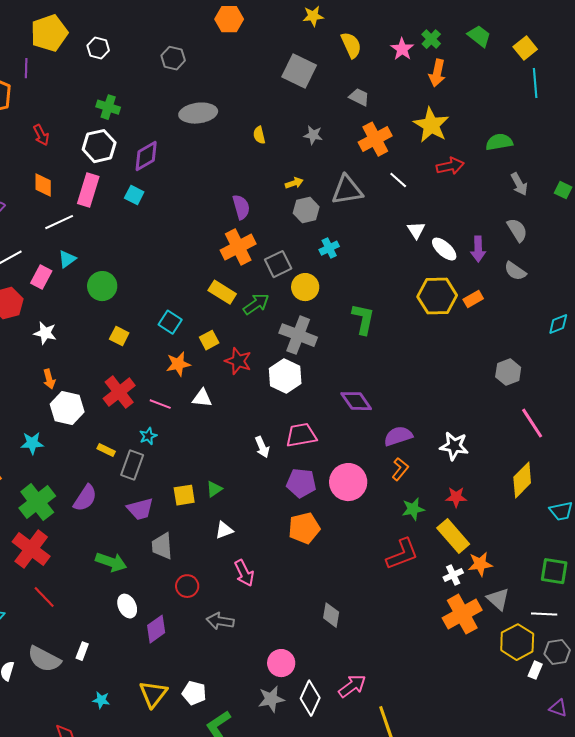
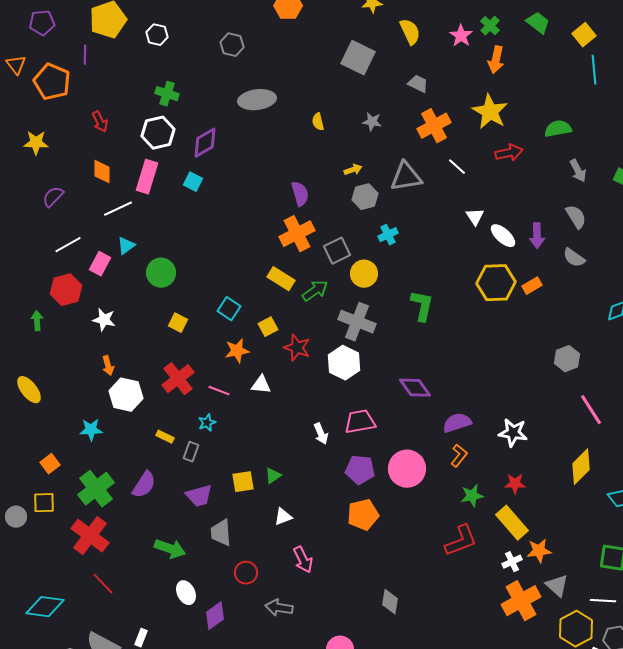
gray rectangle: (132, 465) -> (191, 452), size x0.7

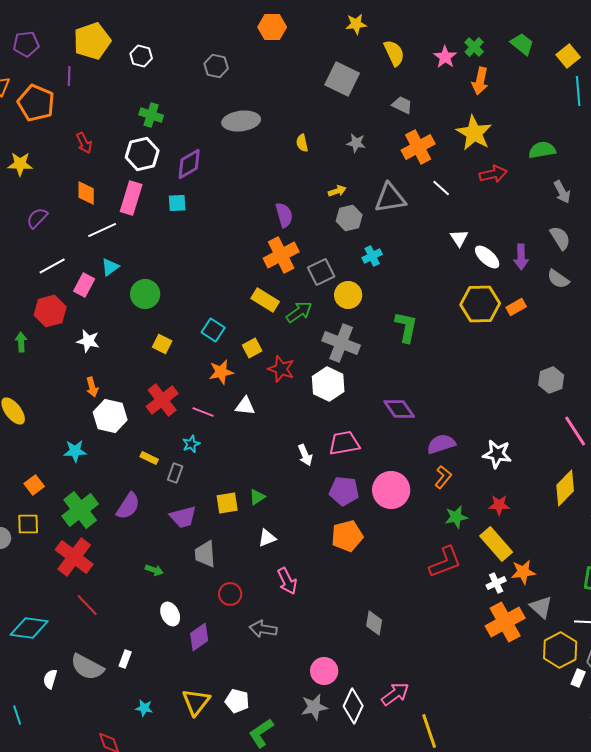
cyan square: (193, 182) -> (177, 203), turned -30
green arrow: (170, 549) -> (154, 570), size x0.6

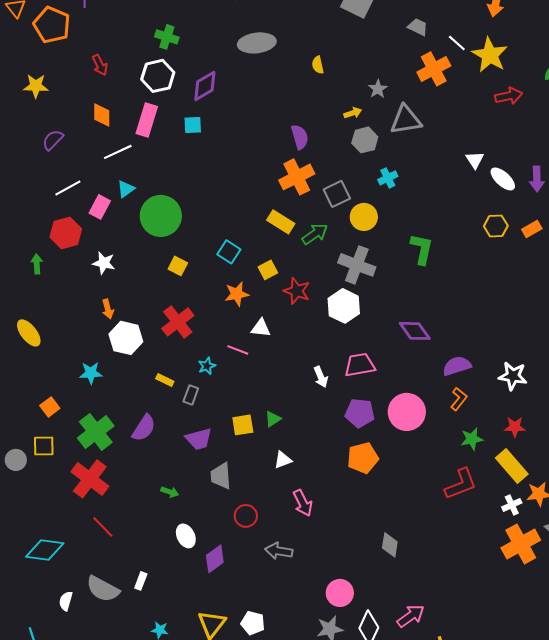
gray star: (356, 143) -> (378, 89), moved, turned 30
white line: (441, 188) -> (457, 43), moved
green circle: (145, 294) -> (161, 216), size x1.4
yellow hexagon: (480, 304) -> (496, 226), size x0.6
pink line: (203, 412) -> (238, 350), moved

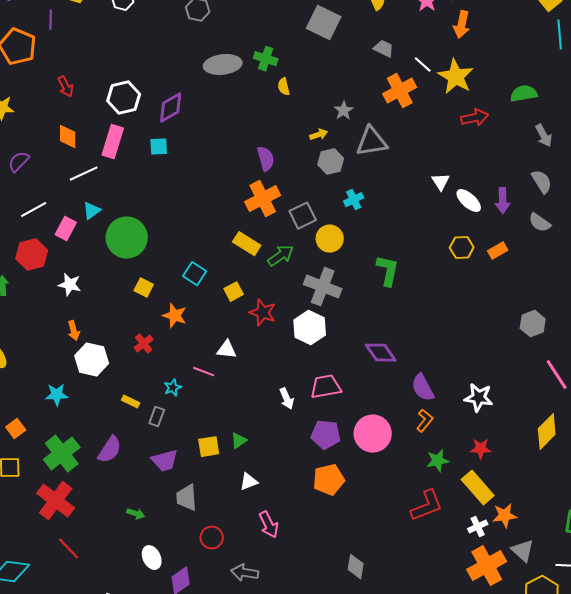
green cross: (167, 37) -> (266, 59), moved
orange star: (237, 294) -> (175, 316), moved, turned 30
red cross: (178, 322) -> (144, 344), size x0.6
purple semicircle: (457, 366) -> (423, 388), turned -100

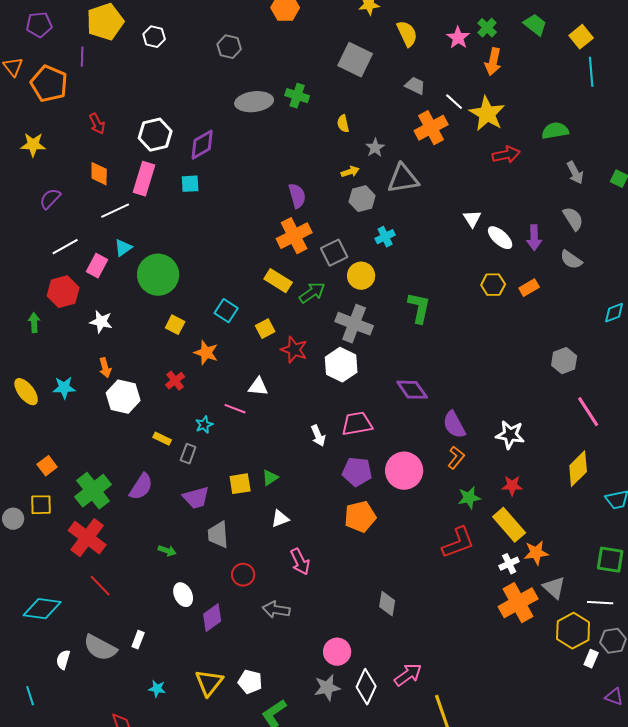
yellow semicircle: (284, 87) -> (343, 124), moved
cyan star: (57, 395) -> (64, 388), moved

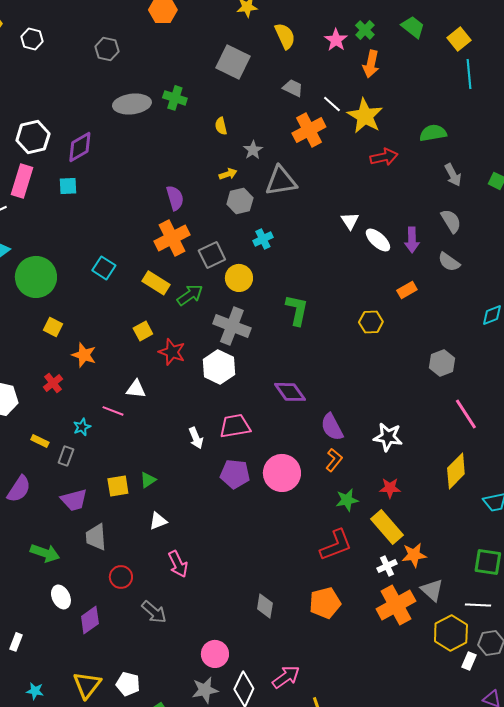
yellow hexagon: (493, 285) -> (371, 322), moved
cyan square: (226, 311) -> (104, 268), moved
orange pentagon: (360, 517) -> (325, 603), moved
green arrow: (167, 551) -> (45, 553), size x1.6
gray arrow: (276, 610) -> (154, 612), turned -148

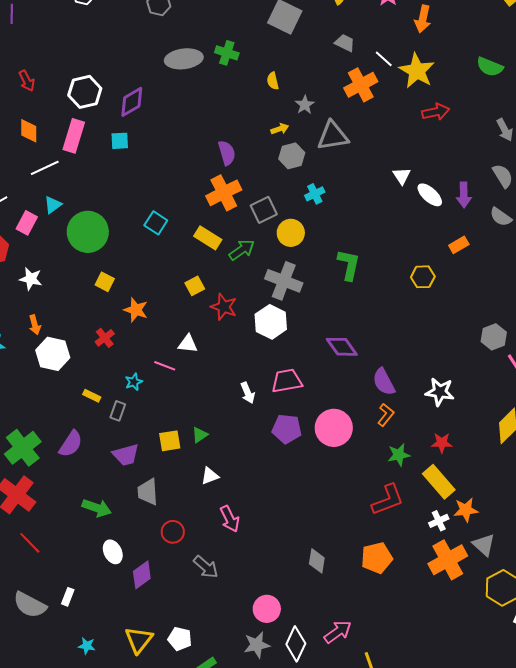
green semicircle: (433, 133) -> (490, 67), moved, turned -148
gray hexagon: (442, 363) -> (494, 337), moved

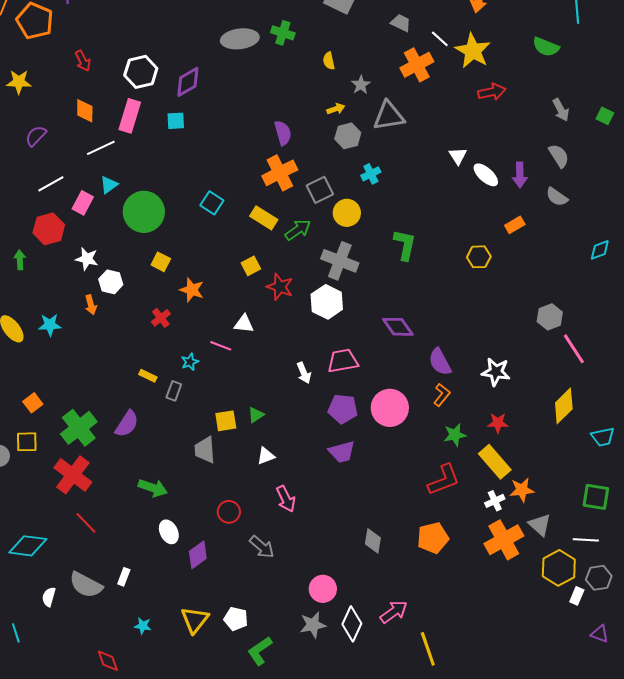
white hexagon: (53, 354) -> (111, 282), moved, size x0.7
purple trapezoid: (126, 455) -> (342, 452), moved
gray trapezoid: (148, 492) -> (205, 450), moved

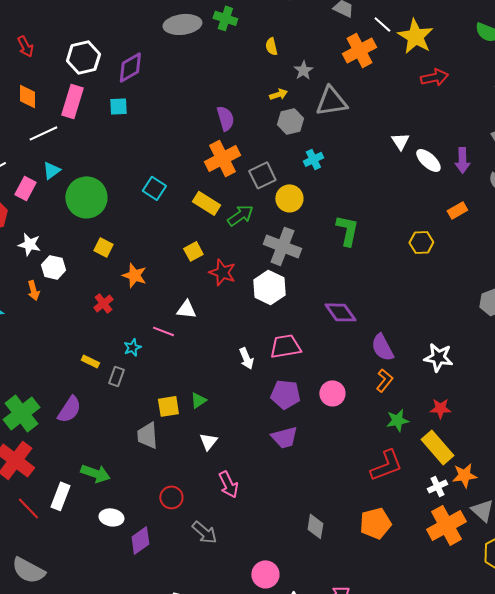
pink circle: (390, 408) -> (332, 393), size x0.7
white triangle: (266, 456) -> (208, 441), turned -30
white ellipse: (169, 532) -> (111, 517), turned -55
white rectangle: (124, 577) -> (60, 496), moved, size x1.5

